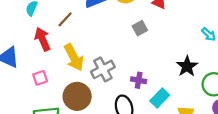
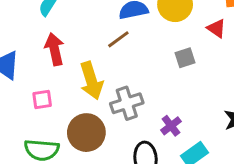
brown line: (65, 19) -> (118, 39), moved
purple cross: (139, 80) -> (171, 126), turned 32

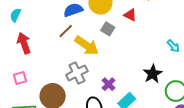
gray square: (185, 58) -> (108, 29), moved, turned -32
yellow arrow: (91, 81) -> (87, 46), moved, turned -30

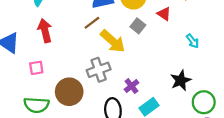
cyan arrow: (173, 46) -> (193, 41), moved

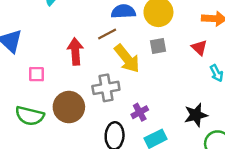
red triangle: (164, 14) -> (199, 48), moved
gray square: (138, 26) -> (158, 46), turned 32
red arrow: (45, 31) -> (75, 51), moved

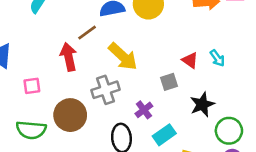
brown line: (107, 34) -> (87, 33), moved
gray square: (158, 46) -> (169, 82), moved
red triangle: (199, 48) -> (190, 60), moved

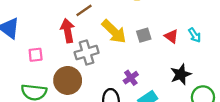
gray square: (169, 82) -> (144, 35), moved
gray cross: (106, 90) -> (87, 53), moved

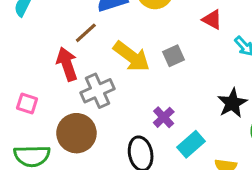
red triangle: (171, 36) -> (212, 20), moved
pink square: (36, 55) -> (27, 104), turned 32

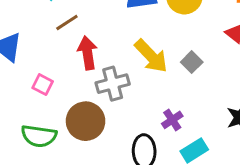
brown line: (86, 33) -> (67, 23), moved
gray square: (173, 56) -> (192, 62), turned -30

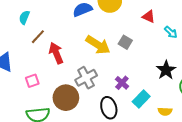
gray cross: (113, 84) -> (86, 78), moved
pink square: (43, 85) -> (32, 81), turned -32

